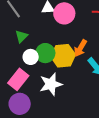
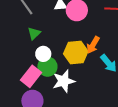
green circle: (45, 53) -> (47, 67), moved

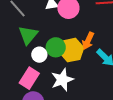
green triangle: (34, 33) -> (28, 35), size x1.5
green circle: (47, 67) -> (56, 47), moved

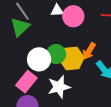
green triangle: (28, 35) -> (20, 27), moved
white circle: (39, 55) -> (39, 59), size x1.5

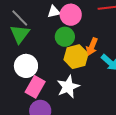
green circle: (56, 54) -> (65, 37), moved
white circle: (39, 59) -> (26, 66), moved

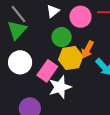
white triangle: (54, 12) -> (53, 11), turned -32
pink circle: (71, 15) -> (80, 17), moved
pink rectangle: (35, 87) -> (47, 71), moved

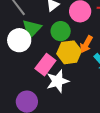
green triangle: (17, 30) -> (32, 29), moved
white circle: (20, 62) -> (19, 40), moved

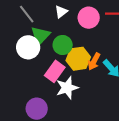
green circle: (61, 31) -> (63, 45), moved
orange arrow: (86, 44) -> (94, 61), moved

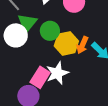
pink rectangle: (55, 71) -> (40, 77), moved

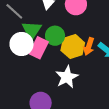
pink rectangle: (40, 77) -> (39, 48), moved

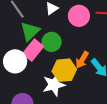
white circle: (22, 44) -> (15, 61), moved
yellow hexagon: (73, 47) -> (64, 70), moved

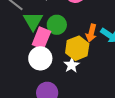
white circle: (15, 61) -> (40, 58), moved
white star: (54, 85) -> (72, 65), size x0.7

